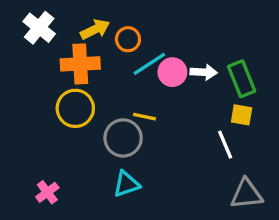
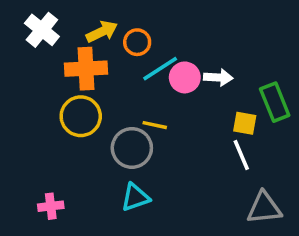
green rectangle: (242, 79) -> (275, 102), moved
yellow square: (242, 115) -> (245, 123), moved
pink cross: (47, 192) -> (51, 206), turned 30

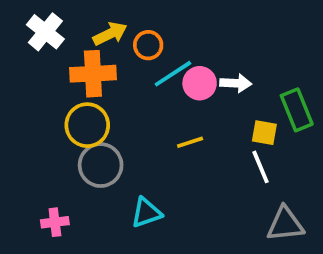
yellow line: (155, 125) -> (190, 142), moved, turned -30
gray circle: (132, 148) -> (101, 165), moved

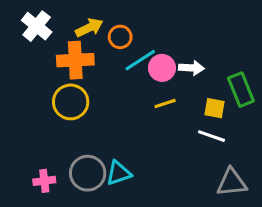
yellow line: (190, 142) -> (165, 104), moved
gray circle: (101, 165) -> (88, 173), moved
white line: (260, 167) -> (212, 136), turned -48

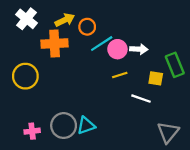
yellow circle: (71, 102) -> (25, 76), moved
white line: (212, 136) -> (141, 99), moved
gray triangle: (232, 182) -> (168, 132), turned -45

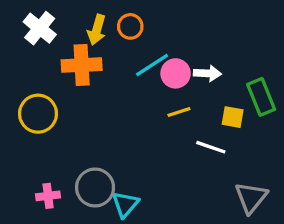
yellow arrow: (65, 20) -> (97, 30), turned 132
orange circle: (87, 27) -> (130, 26), moved
cyan triangle: (86, 126) -> (125, 204), moved, turned -30

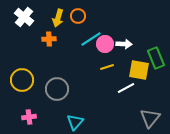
orange cross: (82, 65) -> (49, 39), size x0.6
yellow circle: (38, 114) -> (22, 80), moved
yellow square: (233, 117) -> (139, 70), size x1.5
white line: (211, 147) -> (126, 88), turned -48
gray circle: (95, 187) -> (57, 89), moved

